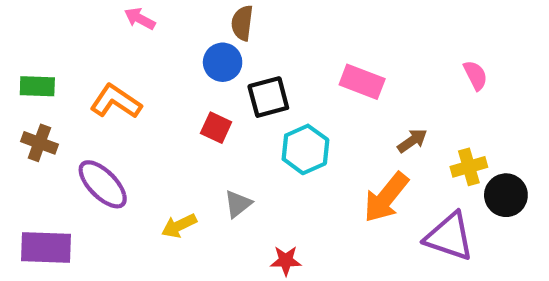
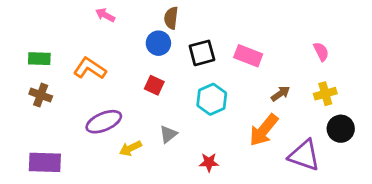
black square: (268, 97) -> (202, 53), moved
yellow cross: (469, 167) -> (325, 94), moved
purple ellipse: (103, 184) -> (104, 122), moved, turned -68
red star: (286, 261) -> (209, 162), moved

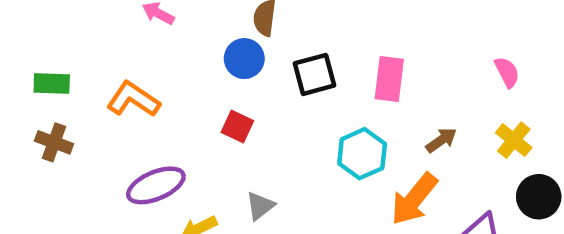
pink rectangle: (248, 56) -> (389, 79), turned 76
yellow cross: (325, 94) -> (514, 140), turned -35
cyan hexagon: (212, 99) -> (362, 154), moved

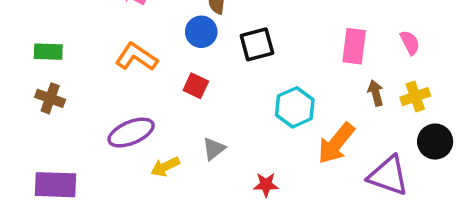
pink rectangle: (389, 79) -> (354, 46), moved
orange L-shape: (133, 99) -> (136, 57), moved
brown arrow: (441, 140) -> (376, 93), moved, turned -70
yellow cross: (514, 140) -> (415, 97), turned 32

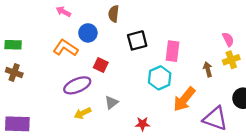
blue circle: (201, 32) -> (88, 33), moved
pink rectangle: (354, 46) -> (172, 51), moved
yellow cross: (415, 97) -> (231, 60), moved
purple ellipse: (131, 133) -> (77, 85), moved

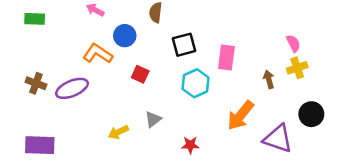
green rectangle: (13, 45) -> (35, 19), moved
cyan hexagon: (160, 78) -> (196, 83), moved
purple ellipse: (77, 85) -> (72, 88), moved

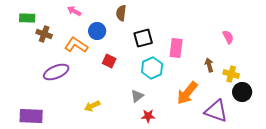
yellow cross: (297, 68) -> (231, 74), moved, turned 35
brown cross: (36, 83) -> (44, 34), moved
gray triangle: (153, 119) -> (137, 96), moved

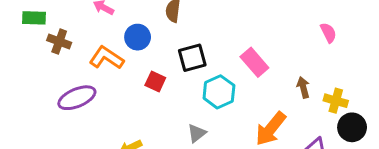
pink semicircle: (228, 37) -> (328, 33), moved
black square: (143, 38) -> (192, 58), moved
pink rectangle: (176, 48) -> (254, 62), turned -48

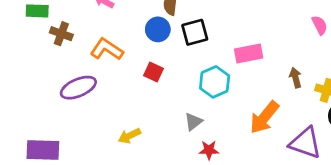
blue circle: (138, 37) -> (158, 29), moved
black square: (192, 58) -> (195, 32), moved
pink rectangle: (254, 62) -> (249, 54), turned -60

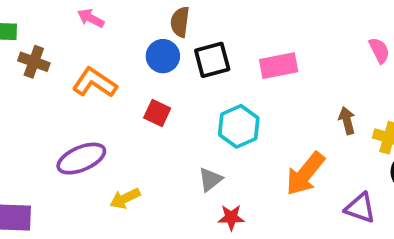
pink rectangle: (249, 54) -> (279, 66), moved
purple ellipse: (78, 88) -> (81, 159), moved
purple triangle: (305, 143) -> (360, 208), size x0.7

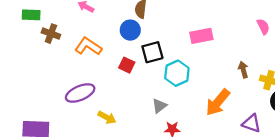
black square: (212, 60) -> (152, 52), moved
yellow arrow: (125, 198) -> (107, 118), turned -126

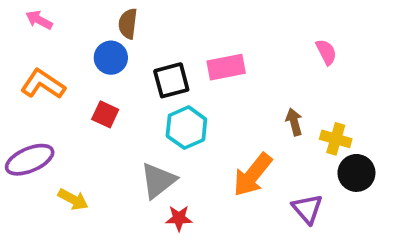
black square: (152, 52) -> (171, 80), moved
gray triangle: (159, 106) -> (158, 180), size x1.5
purple triangle: (252, 123) -> (307, 209), turned 30

